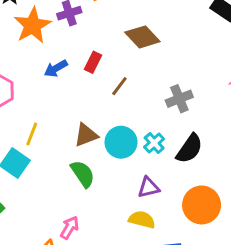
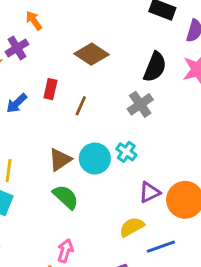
black semicircle: (189, 149) -> (155, 67), moved
purple triangle: (149, 187) -> (150, 192), moved
yellow semicircle: (142, 220) -> (132, 227), turned -30

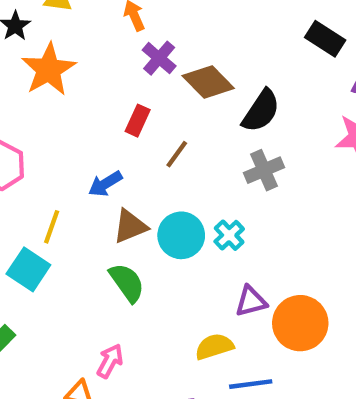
purple cross: (17, 48) -> (159, 58), moved, turned -30
black semicircle: (155, 67) -> (261, 111), moved
blue arrow: (17, 103) -> (105, 184), moved

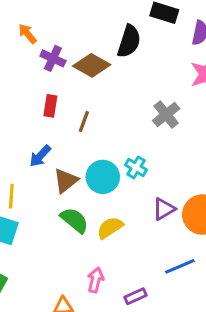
black semicircle: (261, 111) -> (129, 41), moved
gray cross: (264, 170) -> (166, 115), moved
yellow semicircle: (214, 347) -> (110, 228), moved
pink arrow: (110, 361) -> (95, 280), moved

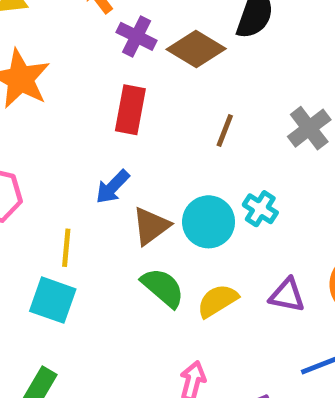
red rectangle: (50, 106) -> (130, 110), size x1.4
brown line: (84, 121) -> (225, 130), moved
purple triangle: (164, 209) -> (287, 295), moved, turned 40

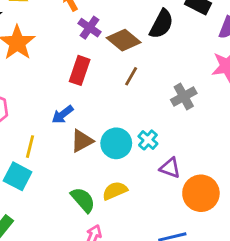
brown line: (225, 130) -> (131, 76), moved
green semicircle: (163, 288) -> (83, 200), moved
purple triangle: (287, 295) -> (170, 168), moved

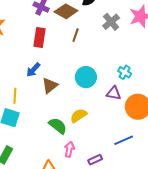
gray cross: (184, 96) -> (111, 22), moved
cyan cross: (148, 140) -> (125, 72), moved
cyan circle: (116, 143) -> (86, 77), moved

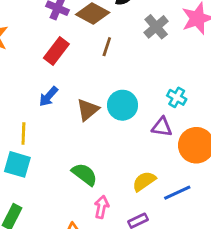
red rectangle: (40, 38) -> (56, 51), turned 30
brown triangle: (50, 86) -> (88, 110), moved
yellow semicircle: (79, 116) -> (144, 181), moved

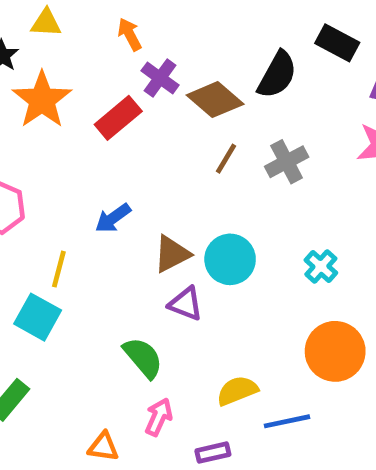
gray cross: (156, 27) -> (287, 162), moved
red rectangle: (56, 51) -> (118, 118), moved
purple triangle: (162, 127) -> (186, 304), moved

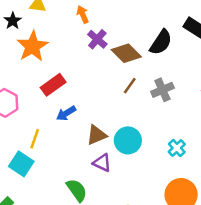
red rectangle: (118, 118) -> (53, 85), moved

